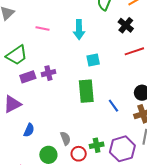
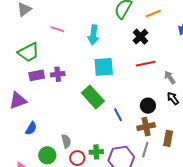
cyan square: (93, 60) -> (104, 67), size x1.5
green rectangle: (86, 91) -> (93, 97), turned -45

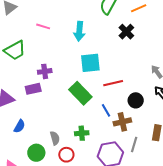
red line: (146, 64) -> (113, 83), moved
purple rectangle: (37, 75) -> (33, 89), moved
brown cross: (146, 127) -> (122, 122), moved
green cross: (96, 152) -> (82, 133), moved

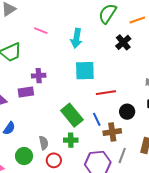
green rectangle: (80, 93) -> (72, 115), moved

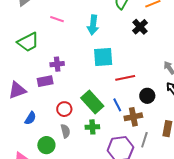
red circle: (54, 160) -> (64, 109), moved

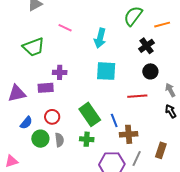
red line: (125, 78) -> (137, 96), moved
black circle: (147, 96) -> (150, 71), moved
red circle: (64, 109) -> (52, 117), moved
green circle: (46, 145) -> (40, 139), moved

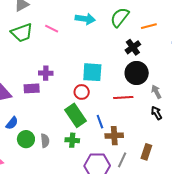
cyan arrow: (100, 38) -> (85, 19), moved, turned -96
green trapezoid: (34, 47) -> (22, 33), moved
black circle: (150, 71) -> (137, 73), size x1.5
red circle: (52, 117) -> (82, 92), moved

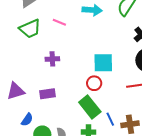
purple cross: (46, 73) -> (52, 59), moved
purple rectangle: (32, 88) -> (47, 94), moved
blue line: (100, 122) -> (110, 119), moved

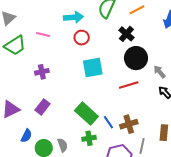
red circle: (94, 83) -> (82, 38), moved
purple rectangle: (47, 94) -> (43, 107), turned -35

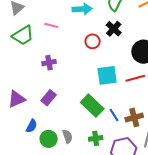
black cross: (126, 34) -> (114, 29), moved
red circle: (82, 38) -> (93, 41), moved
cyan square: (93, 68) -> (107, 75), moved
green cross: (89, 138) -> (96, 138), moved

